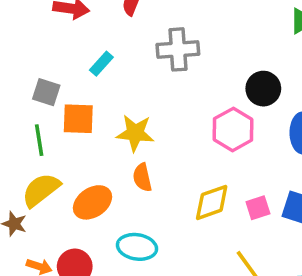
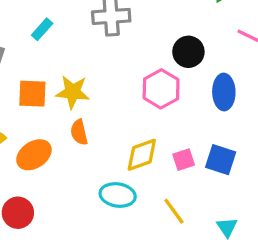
orange square: (78, 119) -> (32, 94), moved
cyan ellipse: (137, 247) -> (118, 195), moved

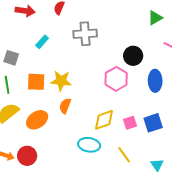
orange semicircle: (79, 132) -> (65, 106), turned 35
blue square: (221, 160) -> (153, 123), turned -36

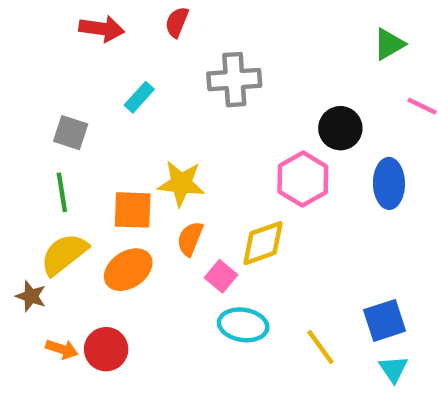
orange square: (36, 82) -> (133, 210), moved
yellow diamond: (104, 120) -> (263, 243), moved
pink square: (130, 123) -> (221, 276), moved, turned -32
blue square: (153, 123) -> (385, 320), moved

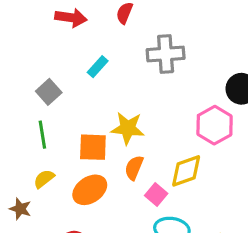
gray square: (71, 133) -> (49, 92), turned 30
yellow semicircle: (64, 254) -> (44, 179), size x0.6

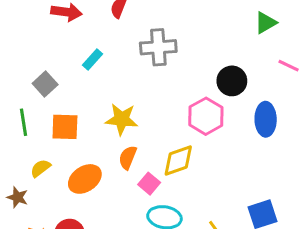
green line: (42, 135) -> (24, 122), moved
orange square: (93, 147) -> (65, 127), moved

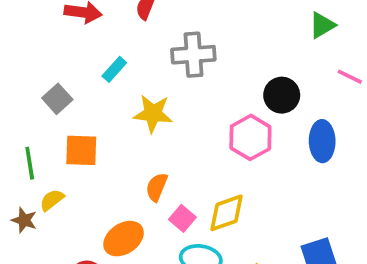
yellow star: (122, 119) -> (153, 114), moved
green line: (24, 122) -> (30, 163), moved
yellow diamond: (178, 161) -> (227, 213), moved
orange ellipse: (85, 179) -> (124, 239), moved
brown star: (17, 197) -> (24, 220), moved

